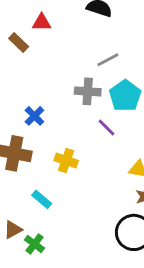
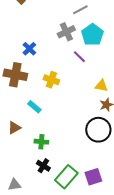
gray cross: (88, 91) -> (66, 32), turned -30
green cross: (34, 244) -> (41, 142), moved, turned -32

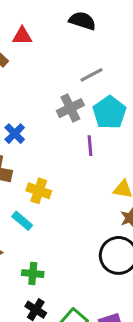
purple line: (79, 57) -> (90, 146), turned 40
yellow cross: (51, 80) -> (39, 191), moved

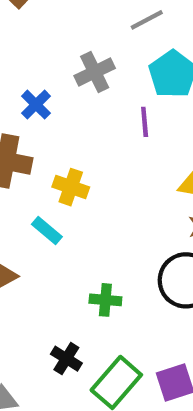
gray cross: (70, 108) -> (95, 72), moved
green cross: (33, 274) -> (105, 300), moved

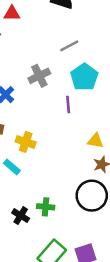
black cross: (66, 359) -> (21, 216), moved

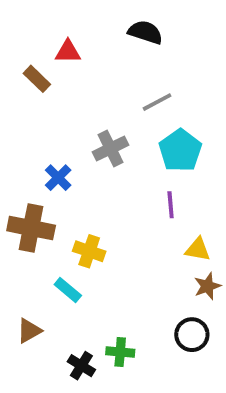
purple line: (68, 105) -> (171, 205), moved
black circle: (92, 196) -> (192, 335), size x0.7

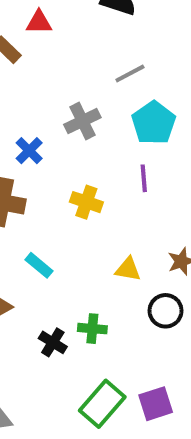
yellow triangle: (198, 249) -> (128, 269), moved
yellow cross: (89, 251) -> (86, 202), moved

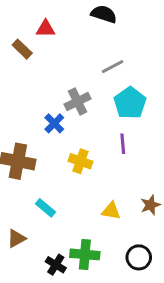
blue cross: (29, 151) -> (54, 123), moved
black circle: (166, 311) -> (139, 257), moved
green cross: (92, 329) -> (85, 254), size x1.4

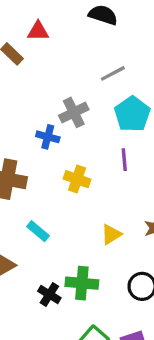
blue cross: (54, 123) -> (48, 137), turned -30
yellow triangle: (111, 211) -> (111, 234), turned -42

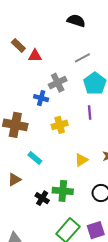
red triangle: (38, 31) -> (35, 56), moved
yellow cross: (77, 179) -> (60, 125), turned -35

